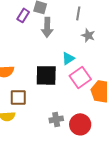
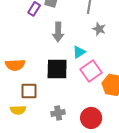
gray arrow: (47, 27) -> (58, 32), moved
gray cross: (56, 119) -> (58, 113), moved

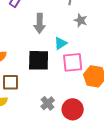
pink square: (91, 71) -> (73, 62), turned 30
gray cross: (58, 113) -> (48, 103), moved, turned -32

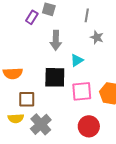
pink square: (73, 62) -> (82, 91), moved
gray cross: (48, 103) -> (41, 124), moved, size x1.5

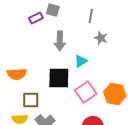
purple rectangle: (32, 17) -> (36, 18), turned 32
pink square: (82, 91) -> (86, 92), turned -30

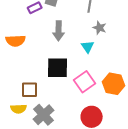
cyan triangle: (81, 61) -> (88, 47), moved, turned -32
orange semicircle: (17, 74) -> (16, 41), moved

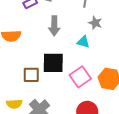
cyan triangle: (88, 47) -> (83, 42), turned -40
brown square: (30, 90) -> (31, 75), moved

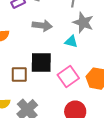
gray star: (95, 23) -> (83, 23), size x1.5
gray arrow: (54, 26) -> (42, 26), turned -84

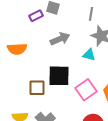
gray arrow: (42, 26) -> (60, 39), turned -30

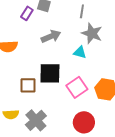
purple rectangle: (36, 16) -> (27, 13), turned -32

